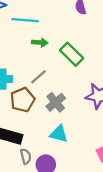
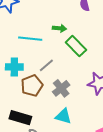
cyan line: (25, 20) -> (30, 39), moved
green arrow: (40, 43) -> (59, 28), moved

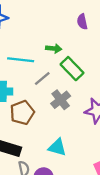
gray line: (46, 65) -> (42, 79), moved
gray cross: (61, 88) -> (61, 100), moved

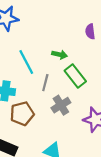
cyan line: (21, 60) -> (26, 62), turned 50
gray line: (42, 79) -> (45, 83), turned -42

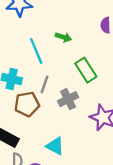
green arrow: (60, 55) -> (63, 37), moved
gray line: (45, 83) -> (45, 84), moved

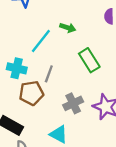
cyan line: (36, 51) -> (41, 41), turned 60
gray cross: (68, 99) -> (73, 103), moved

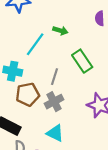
gray line: (49, 74) -> (54, 77), moved
gray cross: (73, 103) -> (54, 102), moved

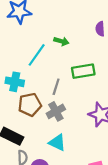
green rectangle: (82, 61) -> (83, 71), turned -65

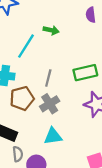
green rectangle: (83, 71) -> (85, 73), moved
cyan triangle: (57, 143) -> (53, 136), turned -30

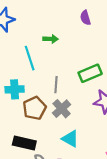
cyan line: (26, 46) -> (30, 58), turned -40
cyan triangle: (53, 136) -> (70, 139), turned 48

